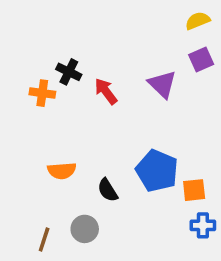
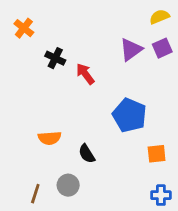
purple triangle: (162, 84) -> (131, 50), moved, turned 40
orange cross: (42, 93) -> (24, 28), moved, turned 30
blue pentagon: (157, 171) -> (129, 115), moved
blue cross: (203, 225) -> (161, 195), moved

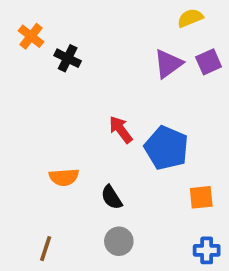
yellow semicircle: (159, 17) -> (190, 18), moved
black cross: (55, 58) -> (68, 58), moved
red arrow: (85, 74) -> (121, 130), moved
gray circle: (68, 185) -> (119, 241), moved

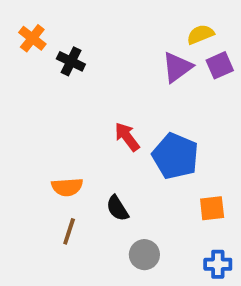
yellow semicircle: (190, 18) -> (200, 34), moved
gray circle: (119, 241) -> (144, 255), moved
brown line: (46, 249) -> (69, 231), moved

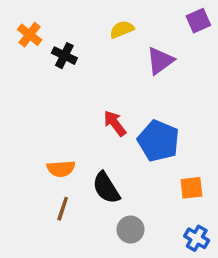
yellow semicircle: (200, 34) -> (122, 29), moved
purple square: (220, 65) -> (198, 21), moved
black semicircle: (117, 208) -> (106, 188), size x1.4
blue cross: (218, 264) -> (197, 238), turned 30

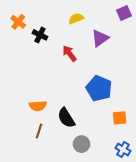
red arrow: (115, 123) -> (69, 53), moved

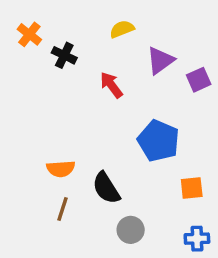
purple square: (124, 13) -> (199, 80), moved
blue cross: (123, 150) -> (197, 239), turned -32

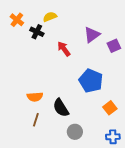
yellow semicircle: (122, 29) -> (50, 17), moved
orange square: (192, 188) -> (110, 108), turned -32

